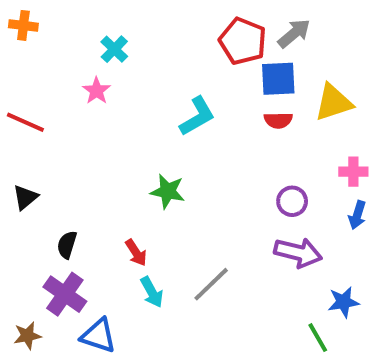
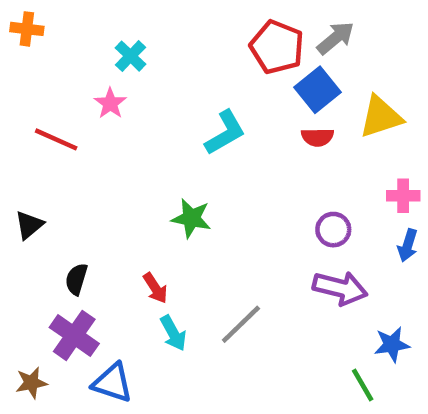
blue square: (278, 79) -> (318, 90), turned -36
red line: (25, 122) -> (56, 139), moved

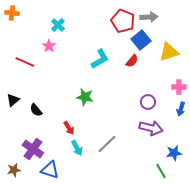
gray arrow: (336, 38) -> (149, 17), turned 36
red semicircle: (318, 137) -> (132, 61), moved, turned -48
black semicircle: (76, 279) -> (36, 110), moved, turned -56

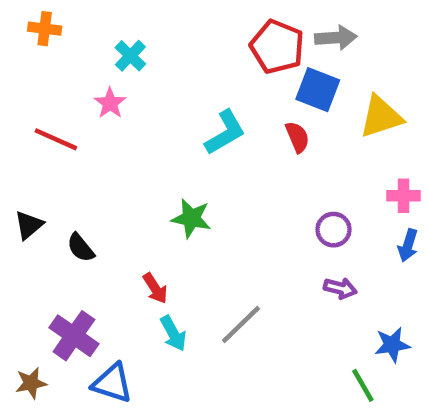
orange cross: (12, 13) -> (45, 29), moved
blue square: (141, 40) -> (318, 90), turned -30
red semicircle: (132, 61) -> (297, 137), turned -64
purple arrow: (151, 128) -> (340, 288), size x0.6

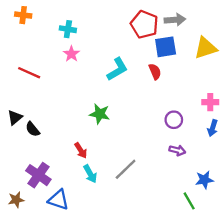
cyan cross: (130, 56) -> (68, 29), turned -35
blue square: (318, 90) -> (166, 47), turned -30
pink star: (110, 103) -> (71, 54), moved
yellow triangle: (381, 117) -> (206, 48), moved
black semicircle: (81, 248) -> (33, 129), moved

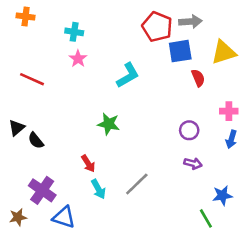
red semicircle: (155, 72) -> (198, 78), moved

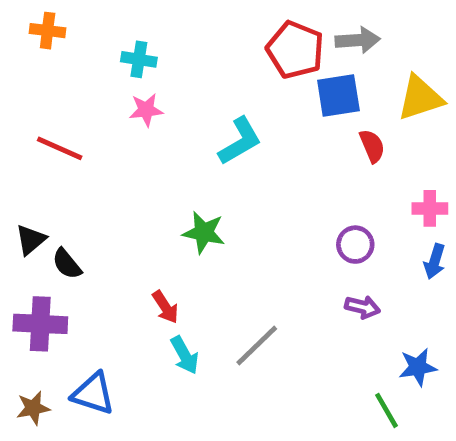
pink star: (78, 59) -> (146, 110), turned 30
purple cross: (42, 190) -> (40, 324), moved, turned -32
blue triangle: (64, 217) -> (93, 394), moved

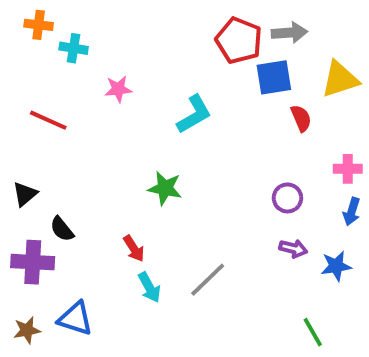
cyan cross: (139, 59) -> (74, 48), moved
black semicircle: (67, 264) -> (62, 229), moved
blue star: (418, 367) -> (336, 266), moved

